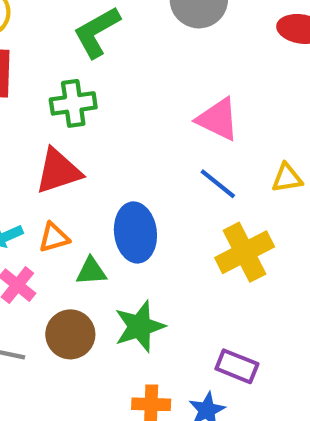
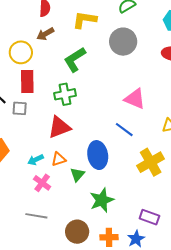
blue line: (218, 184) -> (124, 130), moved
green triangle: (91, 271) -> (77, 175), turned -42
brown circle: (70, 334) -> (77, 232), moved

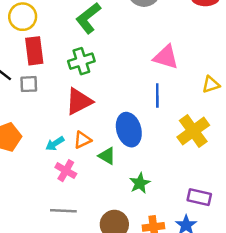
blue line: (124, 130) -> (157, 95), turned 60
green triangle: (77, 175) -> (107, 156), turned -35
green star: (102, 200) -> (140, 183), size x0.7

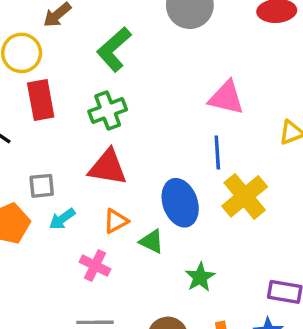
gray square: (29, 84) -> (42, 186), moved
red triangle: (79, 101) -> (108, 167), turned 40
yellow cross: (193, 131) -> (245, 196), moved
cyan arrow: (55, 144) -> (62, 219), moved

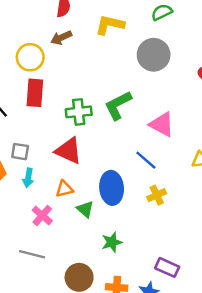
green L-shape: (114, 49) -> (118, 105), moved
blue line: (217, 152) -> (146, 160), turned -60
yellow cross: (245, 196) -> (157, 195), size x0.6
cyan arrow: (62, 219) -> (28, 178), turned -60

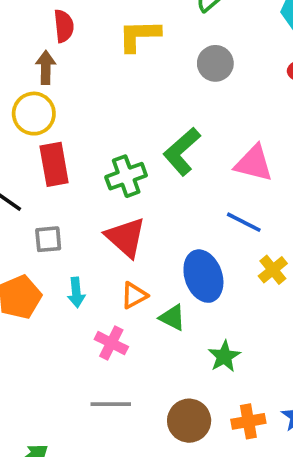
brown arrow: (61, 38) -> (46, 67), moved, turned 130
gray circle: (154, 55) -> (215, 63), size x0.7
red triangle: (68, 151) -> (126, 237), turned 32
gray square: (20, 152) -> (48, 239), moved

